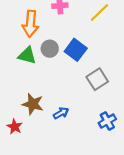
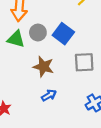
gray square: (97, 79) -> (84, 62), turned 30
brown star: (33, 104) -> (43, 67), moved

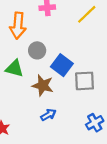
blue square: (63, 34) -> (62, 65), moved
green triangle: (16, 39) -> (15, 69), moved

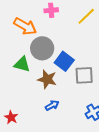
orange arrow: (18, 26) -> (25, 26), turned -65
gray circle: (37, 50) -> (42, 48), size x1.5

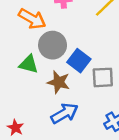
blue arrow: (52, 105) -> (64, 113), size x1.6

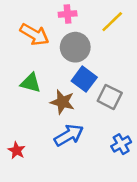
gray circle: (53, 45) -> (75, 47), moved
gray square: (103, 77) -> (110, 97), turned 30

